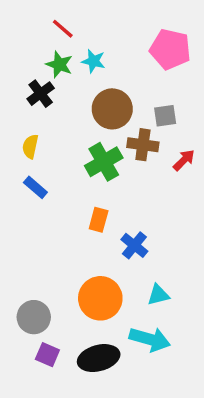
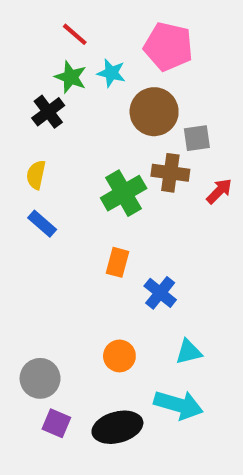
pink pentagon: (170, 49) -> (168, 47), moved
brown circle: (112, 109) -> (154, 112), moved
orange circle: (100, 298) -> (119, 356), size x0.6

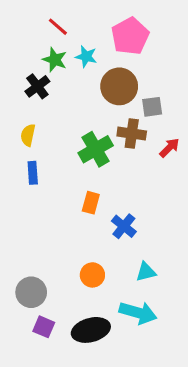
pink pentagon: (168, 47) -> (130, 36), turned 30
blue rectangle: (42, 224) -> (33, 173), turned 45

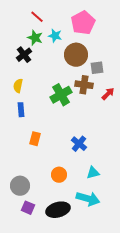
orange rectangle: (91, 203) -> (35, 139), moved

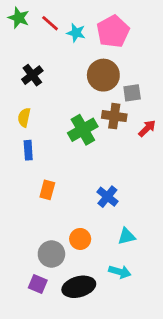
cyan star: (55, 36) -> (76, 33), moved
green star: (35, 38) -> (19, 18), moved
gray circle: (20, 186) -> (51, 254), moved
cyan arrow: (88, 199) -> (120, 272), size x0.7

